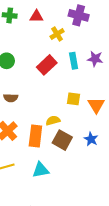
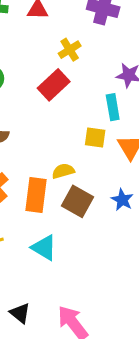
yellow cross: (57, 34) -> (70, 50), moved
cyan rectangle: (74, 61) -> (113, 107), moved
cyan triangle: (41, 170) -> (44, 248), turned 42

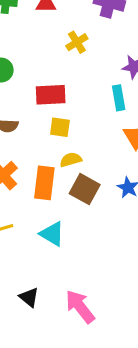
red rectangle: (54, 85) -> (51, 95), moved, turned 40
yellow square: (95, 137) -> (60, 127), moved

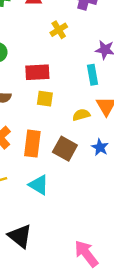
yellow semicircle: (71, 160) -> (81, 115), moved
black triangle: (29, 297) -> (20, 236), size x1.5
pink arrow: (80, 307) -> (86, 254), moved

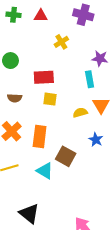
brown square: (65, 149) -> (66, 156), moved

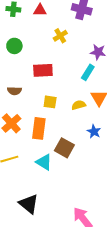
green circle: (10, 61) -> (14, 46), moved
cyan rectangle: (90, 79) -> (88, 72), turned 42
yellow square: (50, 99) -> (50, 102), moved

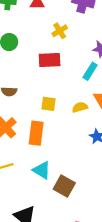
red rectangle: (43, 70) -> (50, 60), moved
brown square: (64, 148) -> (64, 186), moved

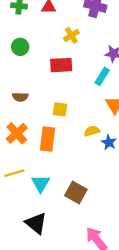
yellow semicircle: (80, 107) -> (92, 131), moved
cyan triangle: (42, 170) -> (41, 183), moved, turned 30

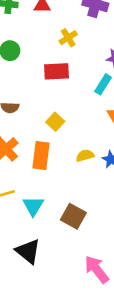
yellow square: (60, 109) -> (55, 122), turned 35
yellow semicircle: (92, 131) -> (85, 155), moved

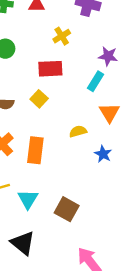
yellow square: (55, 122) -> (39, 99), moved
yellow semicircle: (85, 155) -> (78, 131), moved

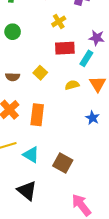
red rectangle: (50, 69) -> (65, 48), moved
yellow semicircle: (78, 131) -> (72, 85), moved
cyan triangle: (28, 199) -> (31, 155), turned -30

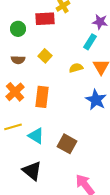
green circle: (13, 32) -> (18, 29), moved
red rectangle: (65, 48) -> (45, 19), moved
blue star: (93, 118) -> (96, 100), size x1.5

